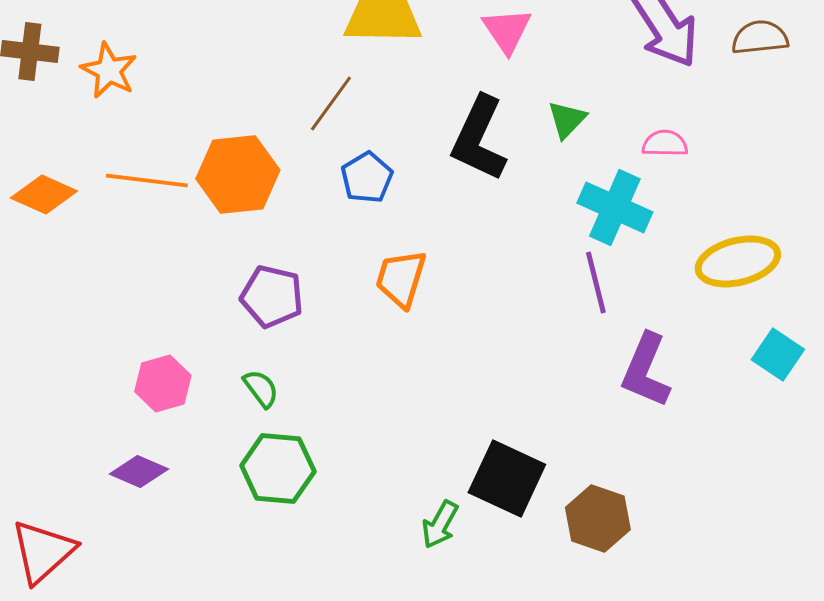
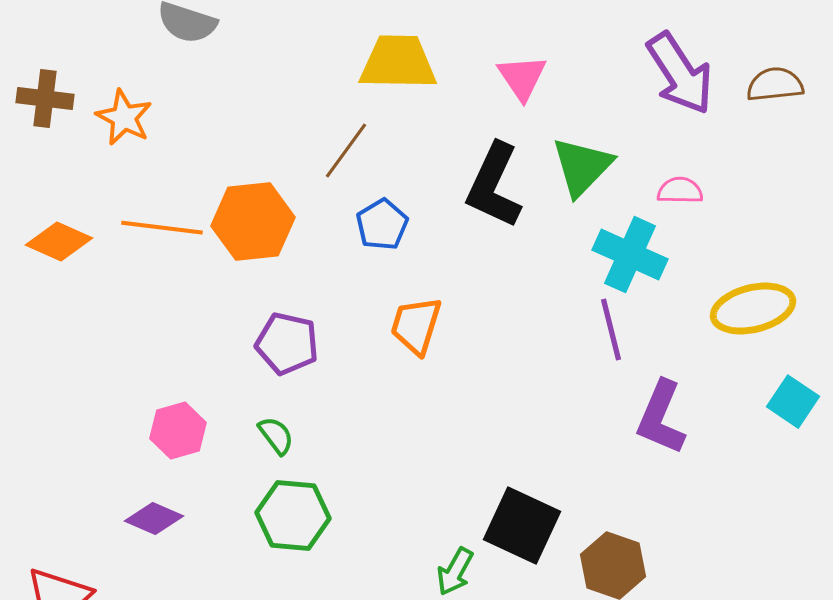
green triangle: (567, 119) -> (582, 167), size x1.6

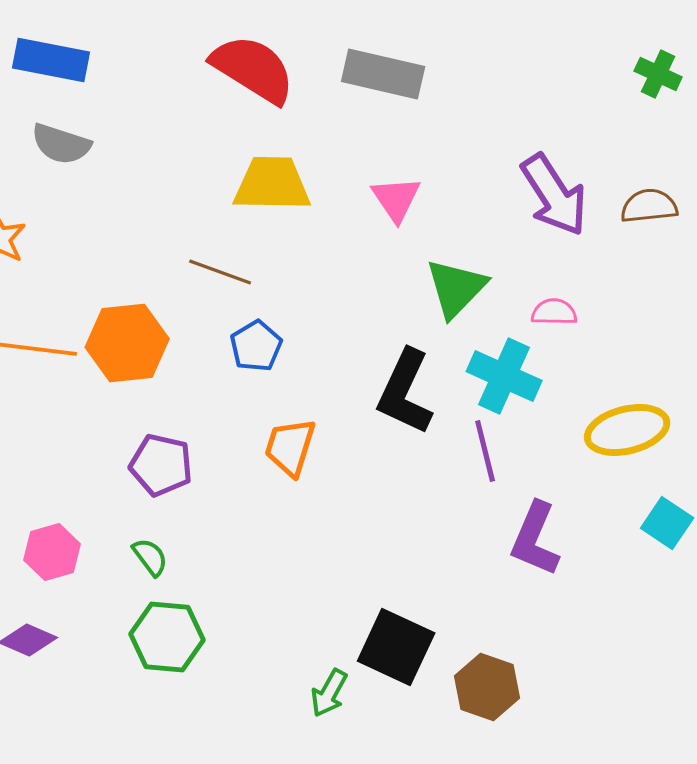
brown line: (346, 151) -> (220, 272), turned 74
black L-shape: (494, 186) -> (405, 392), moved

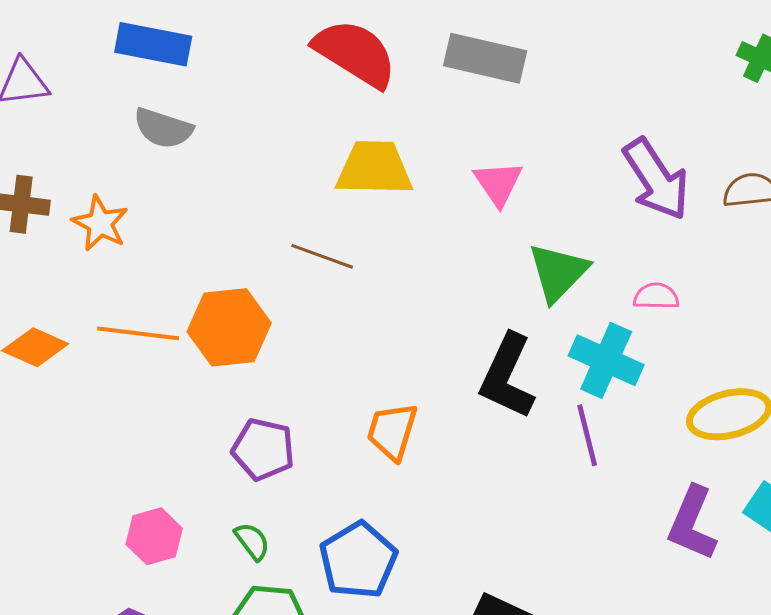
blue pentagon: (256, 346) -> (358, 560), moved, size x1.5
purple L-shape: (535, 539) -> (692, 523), moved

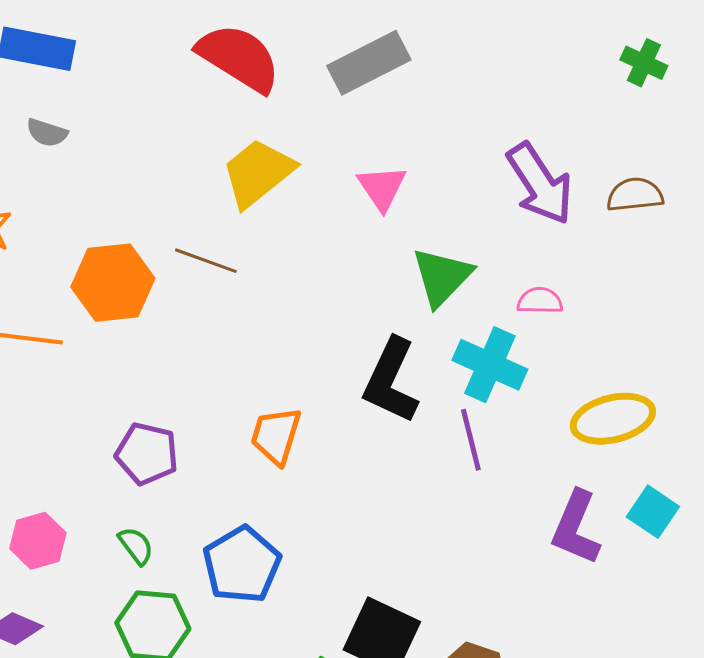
gray rectangle: (485, 58) -> (369, 63), turned -40
gray semicircle: (163, 128) -> (47, 133), size x0.7
yellow trapezoid: (374, 168) -> (258, 173), turned -40
orange hexagon: (229, 327) -> (113, 283), moved

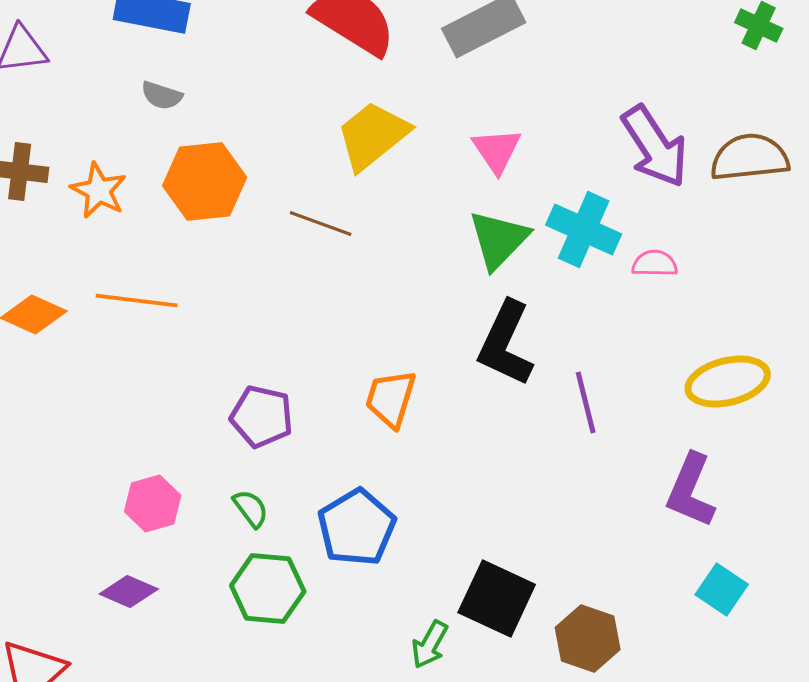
brown semicircle: (635, 195) -> (750, 158), size x1.4
green triangle: (442, 277) -> (499, 240), moved
orange hexagon: (113, 283) -> (205, 182), moved
cyan cross: (490, 365) -> (584, 230), moved
cyan square: (653, 512) -> (722, 590), moved

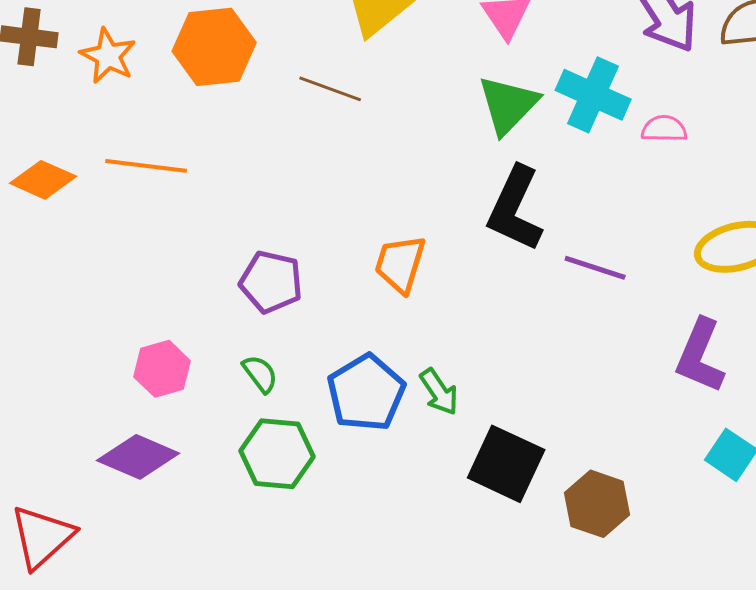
purple line: (586, 402) -> (595, 268), turned -58
purple diamond: (129, 592) -> (138, 457), size x1.4
green arrow: (430, 644) -> (439, 392), moved, turned -63

